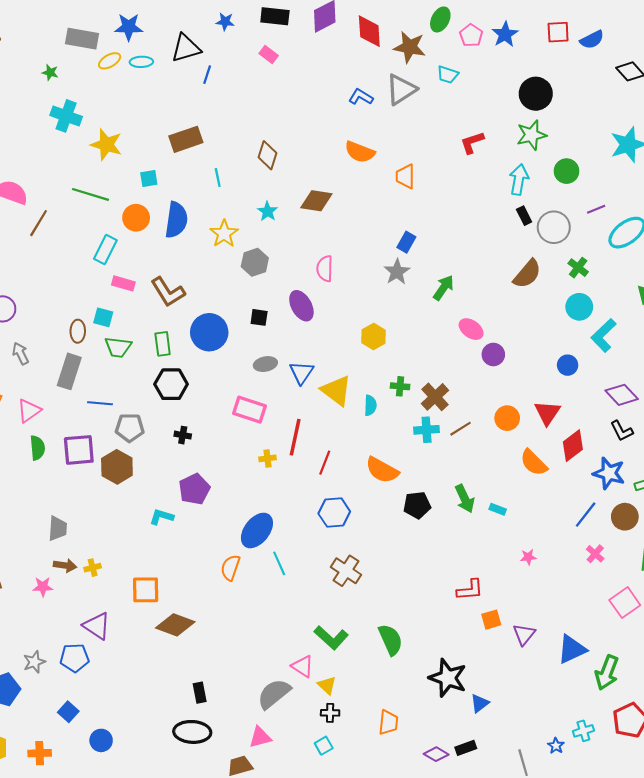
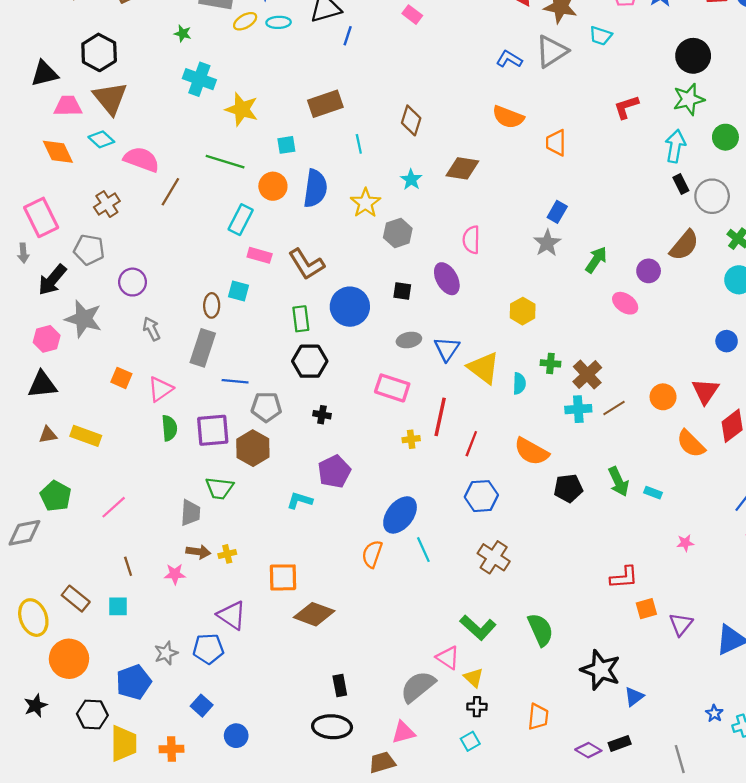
green trapezoid: (118, 347) -> (219, 488), moved
purple circle: (493, 355) -> (649, 271), moved
blue star: (556, 746) -> (714, 713), moved

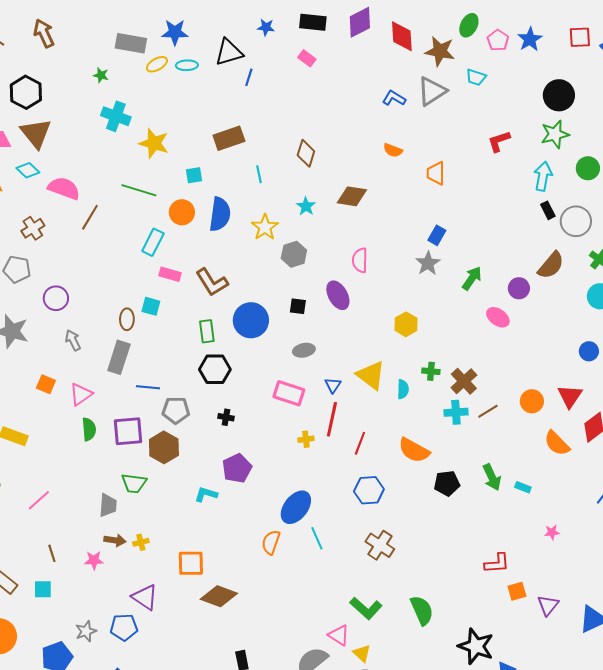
orange semicircle: (508, 117) -> (393, 150), size x0.7
blue triangle: (447, 349) -> (333, 385), moved, size x0.7

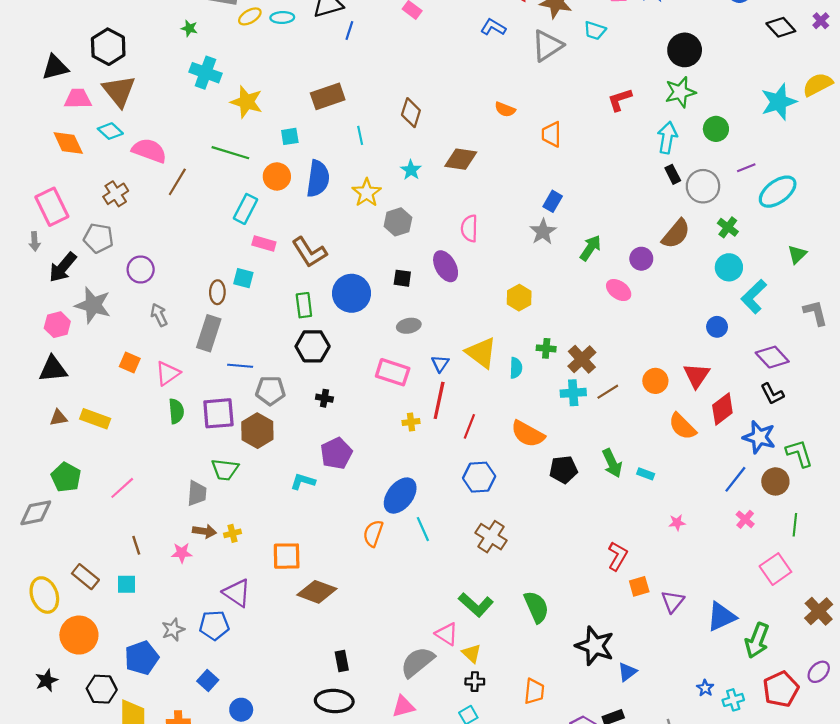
blue L-shape: (394, 98) -> (493, 27), moved
red L-shape: (497, 563) -> (618, 556), turned -56

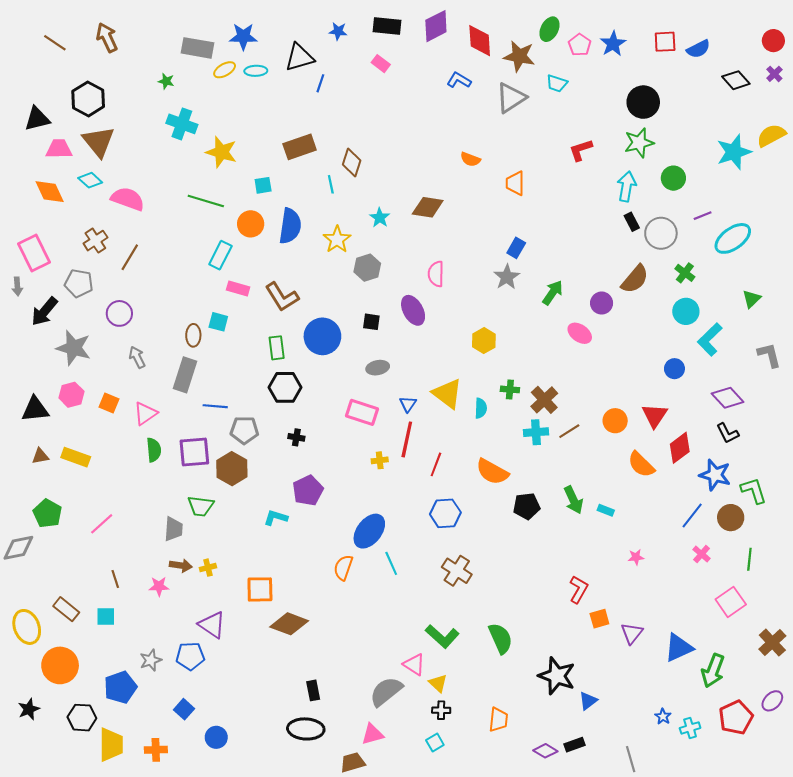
brown diamond: (411, 113) -> (352, 162), moved
brown line: (177, 182) -> (130, 257), moved
pink hexagon: (57, 325) -> (71, 395), moved

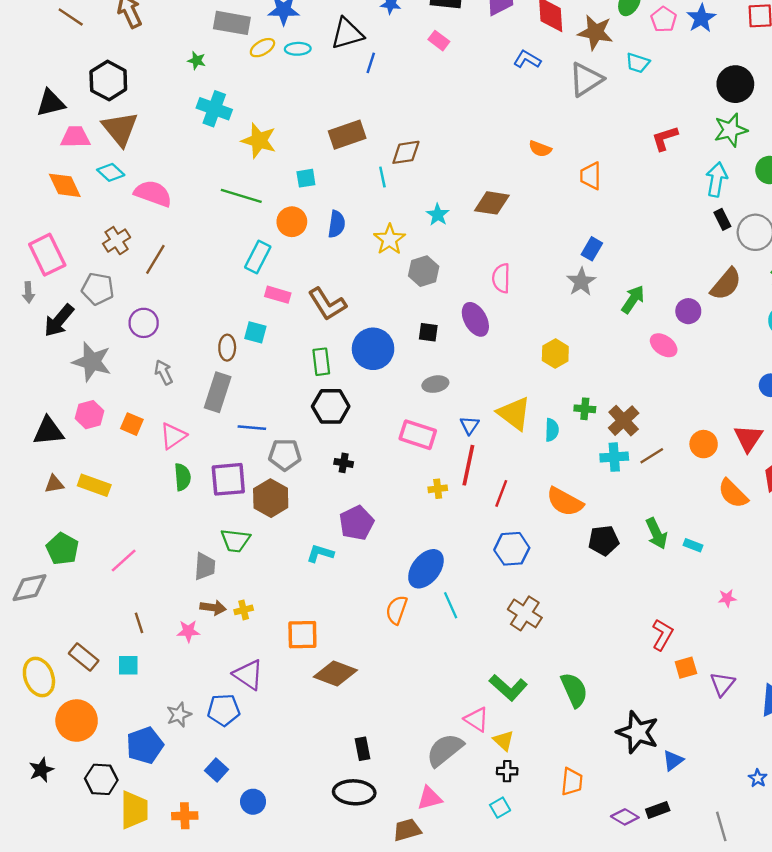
brown diamond: (352, 162) -> (406, 152), turned 64
blue semicircle: (290, 226) -> (337, 224), size x0.7

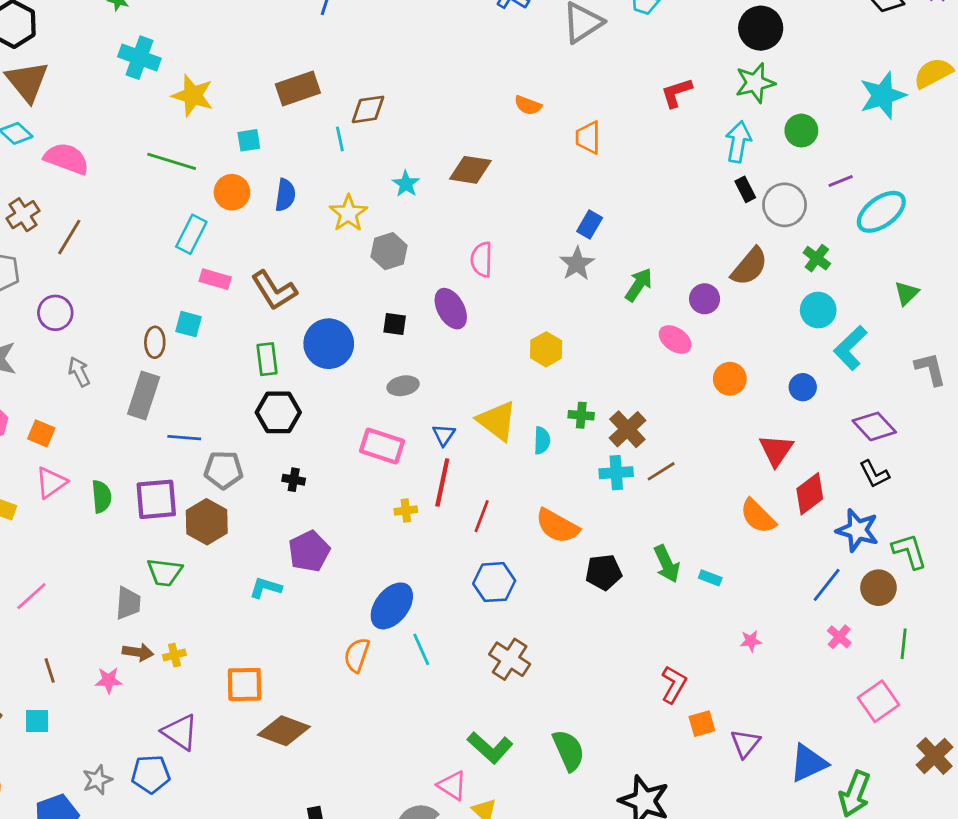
pink triangle: (173, 436) -> (51, 483), moved
orange circle: (704, 444) -> (730, 379), moved

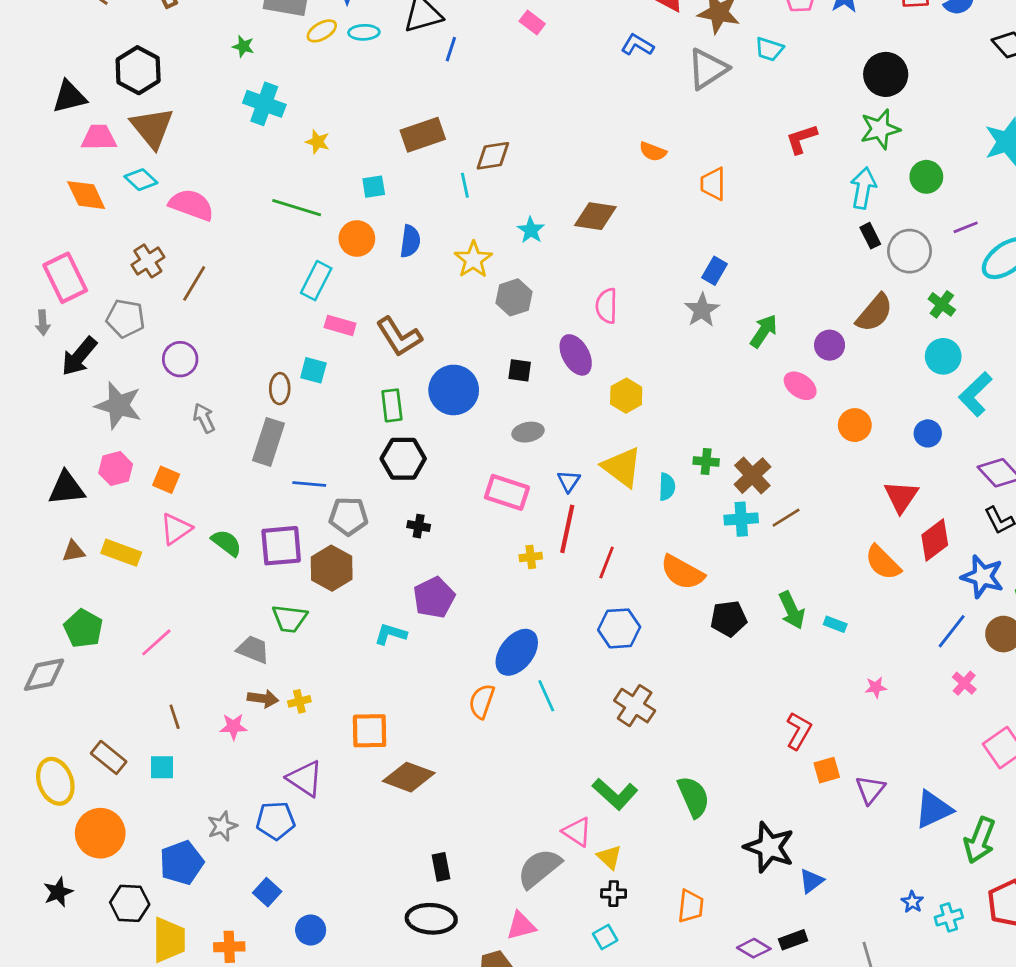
yellow star: (193, 95) -> (318, 142), size x0.6
yellow hexagon: (546, 349) -> (626, 396), moved
green semicircle: (102, 497) -> (226, 543), turned -48
gray trapezoid: (128, 603) -> (253, 649), turned -72

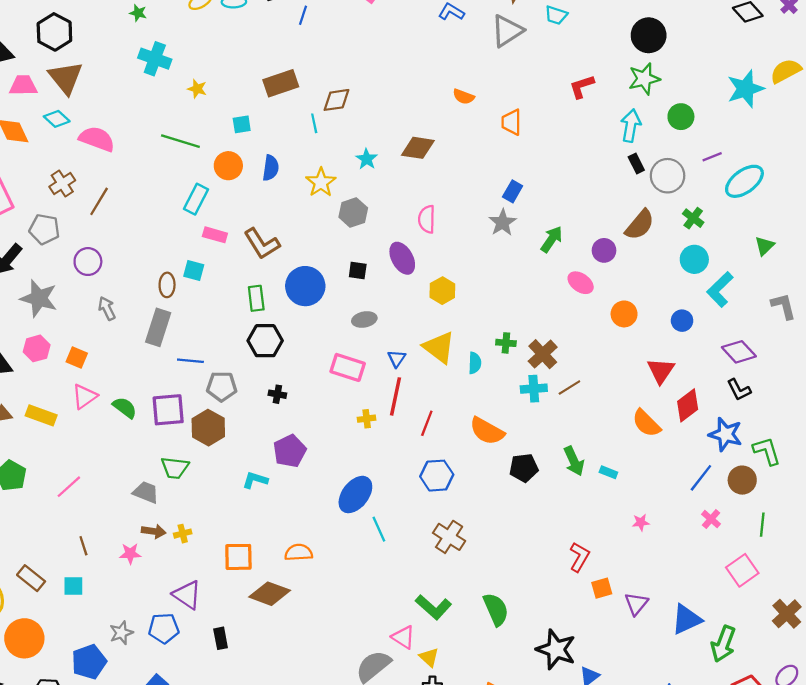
orange semicircle: (482, 701) -> (299, 552), moved, turned 68
black rectangle: (441, 867) -> (221, 638), moved

